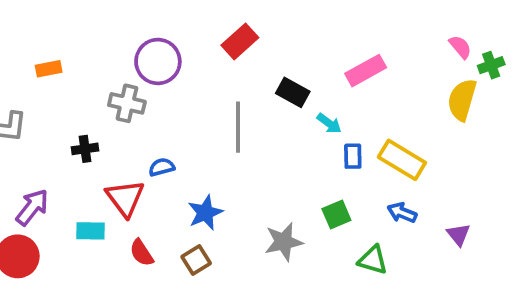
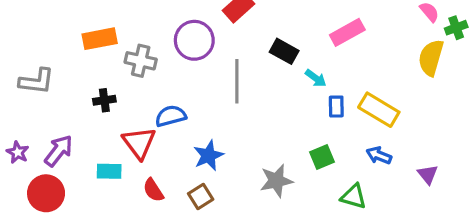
purple circle: (158, 61) -> (194, 40), moved
orange rectangle: (49, 69) -> (100, 39), moved, size x1.5
blue semicircle: (162, 167) -> (171, 116), size x1.4

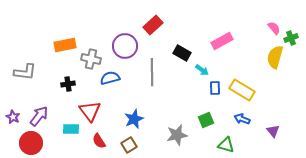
blue semicircle: (171, 116) -> (110, 78), moved

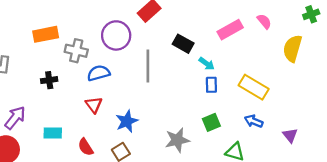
pink semicircle: (274, 28) -> (264, 21), moved
green cross: (291, 38) -> (311, 14), moved
blue rectangle: (215, 88) -> (211, 85), moved
red triangle: (90, 111) -> (94, 105), moved, size x0.7

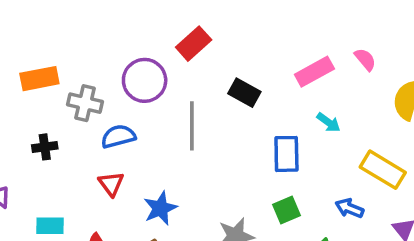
cyan arrow: (207, 64) -> (328, 122), moved
blue rectangle: (211, 85) -> (286, 154), size x1.5
yellow rectangle: (254, 87) -> (383, 170), moved

